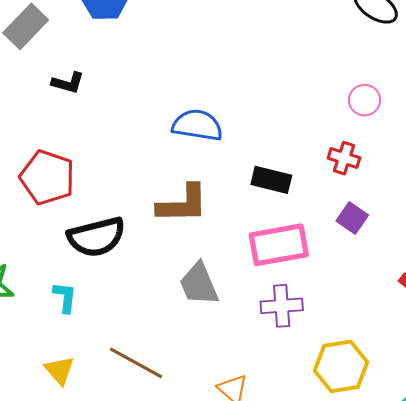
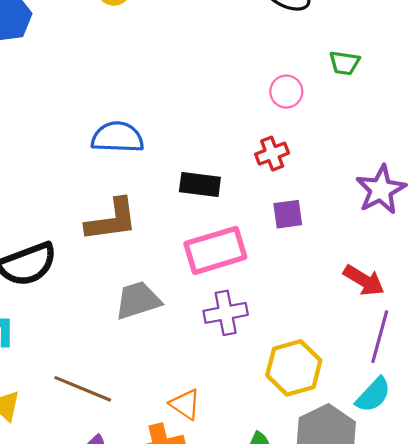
red cross: (344, 158) -> (272, 154), turned -32
purple square: (352, 218) -> (288, 214), turned -36
gray trapezoid: (199, 284) -> (138, 300), turned 102

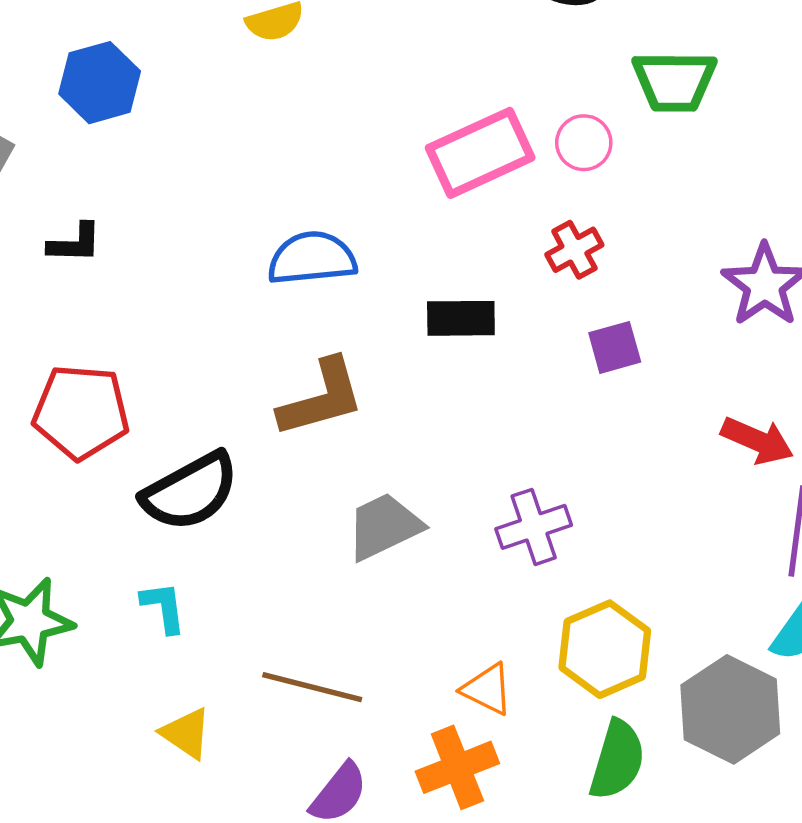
green trapezoid: (344, 63) -> (674, 81), size x1.6
pink rectangle: (215, 250) -> (480, 153), moved
yellow hexagon: (294, 368) -> (605, 649), moved

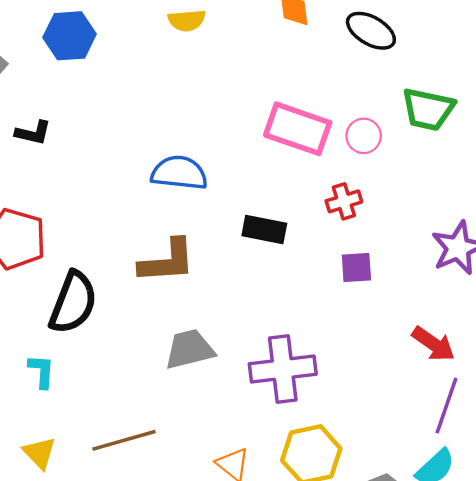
pink rectangle: (480, 153) -> (298, 129), turned 32
black semicircle: (190, 492) -> (73, 303), turned -52
purple cross: (534, 527) -> (283, 369), size x1.4
brown line: (312, 687) -> (124, 440), turned -42

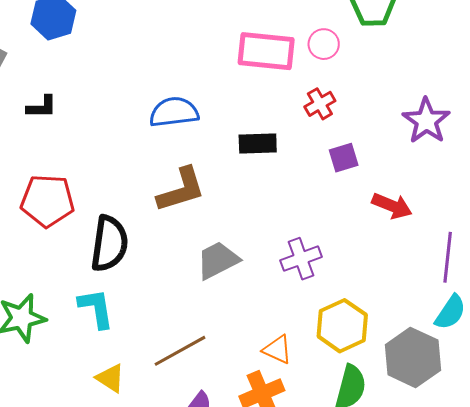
red arrow: (433, 344) -> (392, 206), moved
purple cross: (283, 369) -> (301, 259), size x0.7
cyan L-shape: (42, 371) -> (96, 308), size x1.4

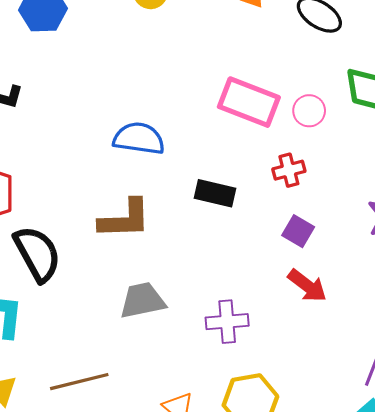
purple square: (344, 158) -> (298, 231), turned 32
red arrow: (392, 206) -> (307, 286), moved
black semicircle: (109, 244) -> (37, 254), turned -52

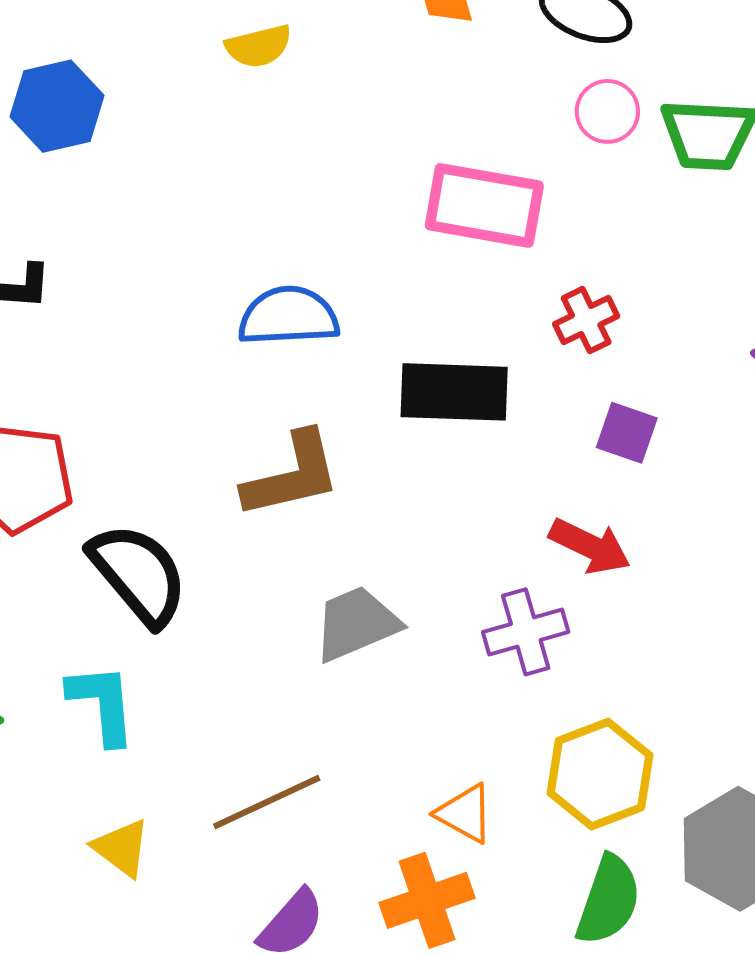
pink circle: (309, 111) -> (607, 111), moved
black rectangle: (215, 193) -> (454, 392), size x1.4
red arrow: (307, 286) -> (590, 546), moved

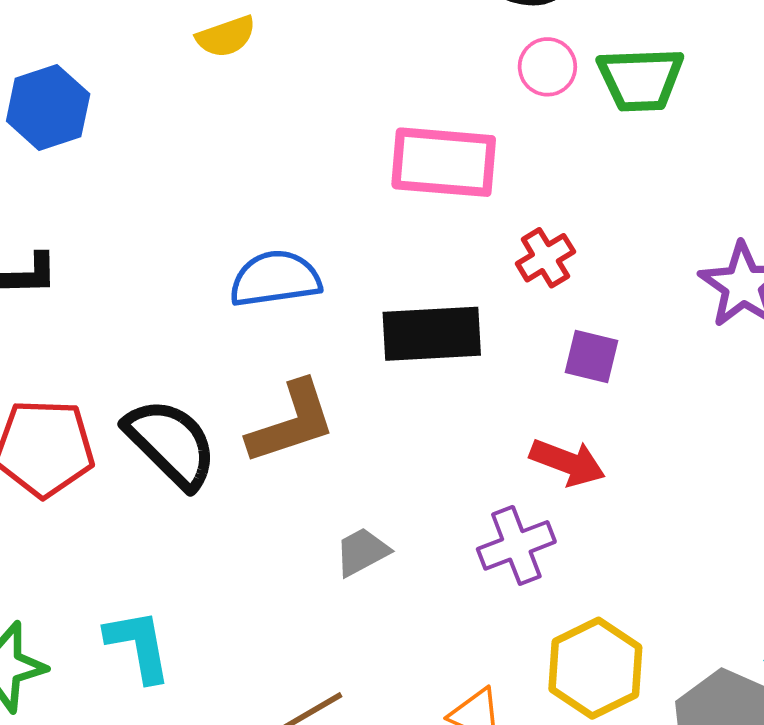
black semicircle: (138, 574) -> (171, 443), moved
gray trapezoid: (356, 624) -> (362, 552), size x0.7

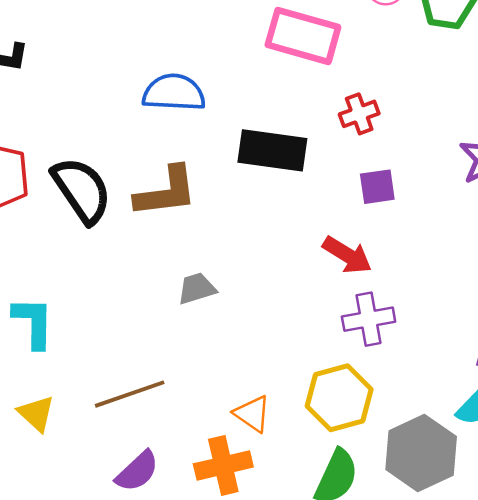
purple square: (592, 357) -> (377, 187), turned -33
purple cross: (516, 545) -> (369, 319), moved

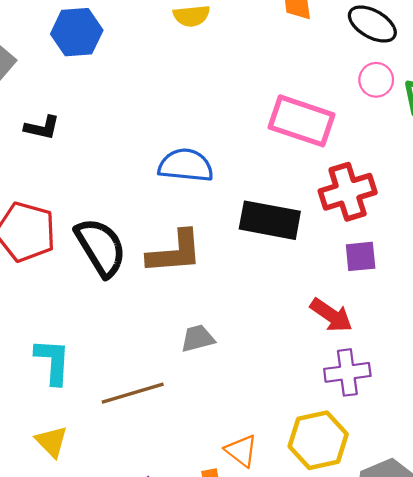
red cross: (359, 114) -> (348, 192), size x1.6
brown line: (130, 394) -> (133, 393), moved

